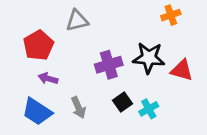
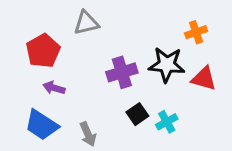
orange cross: (171, 15) -> (196, 32), moved
gray arrow: (78, 107) -> (88, 134), moved

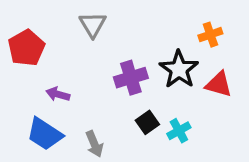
gray triangle: (86, 23) -> (93, 25), turned -48
red pentagon: (43, 51) -> (26, 48), moved
black star: (167, 65) -> (179, 69), turned 30

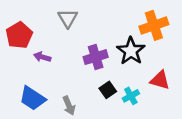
orange cross: (210, 35) -> (154, 25), size x1.6
red triangle: (219, 84) -> (160, 80), moved
purple arrow: (58, 94) -> (42, 57), moved

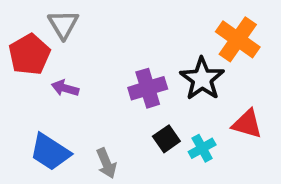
gray triangle: (68, 18) -> (63, 24), moved
orange cross: (154, 25) -> (238, 39), turned -36

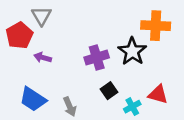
orange cross: (238, 39) -> (156, 26), turned -32
red triangle: (247, 124) -> (158, 94), moved
cyan cross: (202, 148) -> (132, 107), moved

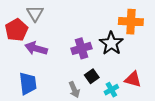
purple arrow: (43, 58) -> (36, 48), size x1.5
blue trapezoid: (33, 99) -> (28, 83), turned -130
gray arrow: (70, 107) -> (74, 90), moved

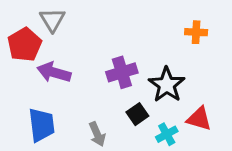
orange cross: (131, 22) -> (196, 32), size x0.6
black star: (111, 43) -> (167, 85), moved
gray arrow: (74, 90) -> (97, 134), moved

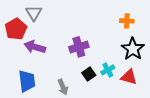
black star: (167, 85) -> (133, 49), moved
cyan cross: (167, 134) -> (108, 70), moved

